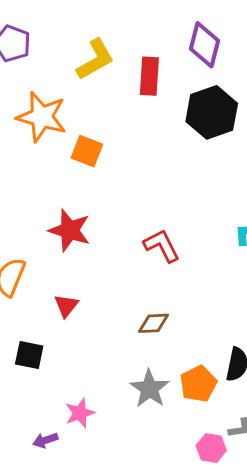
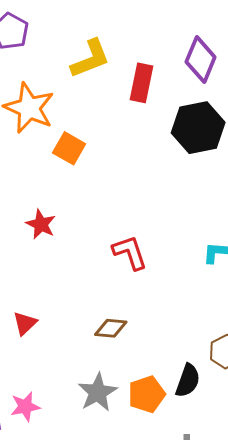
red star: (70, 230) -> (41, 224), size x0.7
red triangle: (66, 306) -> (25, 323), moved

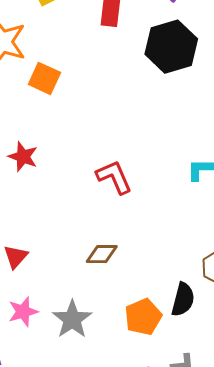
gray star: (98, 392) -> (72, 319), moved
pink star: (25, 407) -> (23, 312), moved

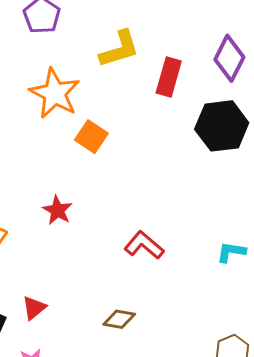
red L-shape: (114, 177) -> (144, 245), turned -36

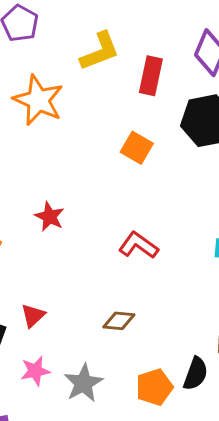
orange square: (91, 137) -> (137, 148), moved

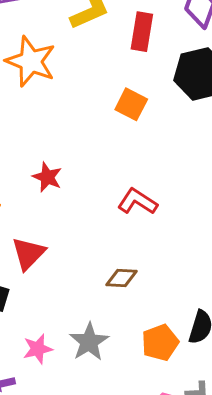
red triangle: (33, 316) -> (28, 253), moved, size x1.4
pink star: (35, 371) -> (38, 349), moved

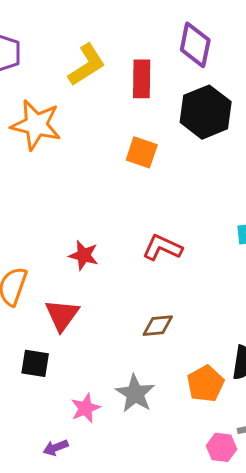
red star: (47, 177) -> (84, 255), moved

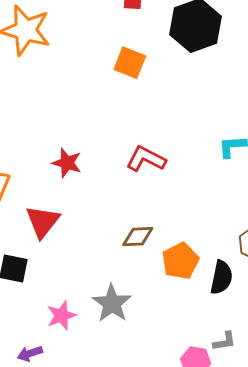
orange pentagon: (205, 384) -> (180, 261), moved

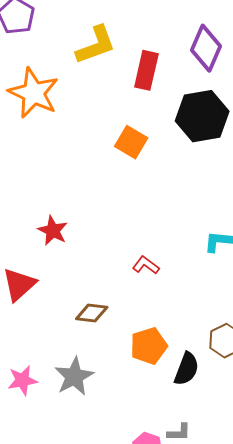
red L-shape: (146, 159) -> (146, 265), moved, size x0.7
brown diamond: (138, 237) -> (92, 313), moved

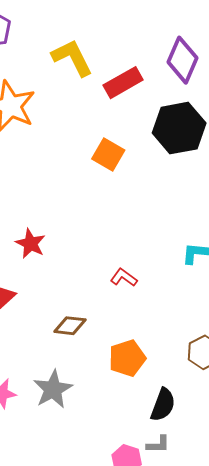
yellow L-shape: (96, 45) -> (72, 58), turned -96
red rectangle: (146, 70) -> (123, 83), turned 48
black semicircle: (186, 369) -> (163, 405), moved

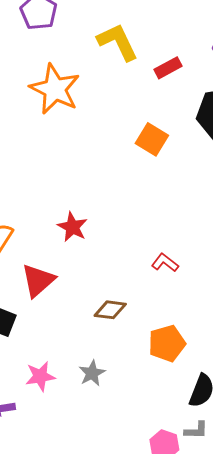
red rectangle: (123, 83) -> (168, 68), size x0.7
gray star: (53, 389) -> (92, 373), size x0.7

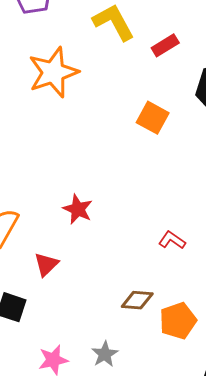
orange star: (55, 89) -> (53, 72), turned 30
red triangle: (38, 280) -> (46, 264), size x0.7
brown diamond: (110, 310) -> (137, 300), moved

